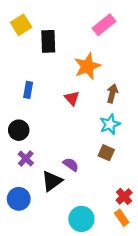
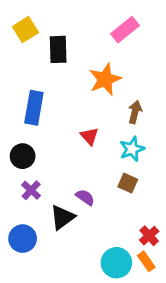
blue rectangle: (28, 90) -> (34, 108), size x1.6
red triangle: (72, 98) -> (89, 136), moved
cyan circle: (81, 219) -> (116, 263), moved

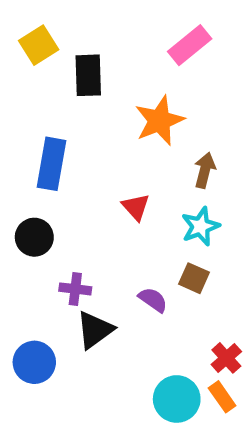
purple cross: (31, 190) -> (75, 289), moved, turned -36
purple semicircle: (85, 197) -> (153, 300), moved

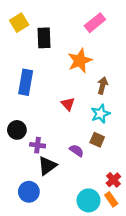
black circle: (34, 237) -> (17, 130), moved
blue circle: (34, 362) -> (29, 192), moved

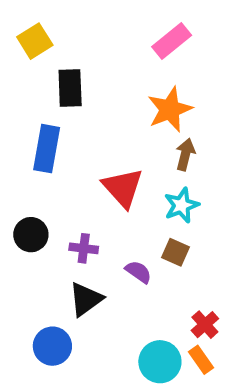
black rectangle: (44, 38) -> (70, 88), moved
orange star: (80, 61) -> (170, 109), moved
red triangle: (68, 104) -> (123, 188), size x1.6
purple cross: (38, 145) -> (84, 248), moved

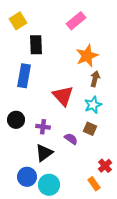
pink rectangle: (172, 41) -> (76, 21), moved
orange rectangle: (201, 360) -> (94, 184), moved
cyan circle: (160, 362) -> (49, 185), moved

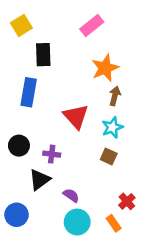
purple semicircle: (71, 139) -> (71, 195), moved
black triangle: (44, 153) -> (40, 180), moved
blue circle: (27, 177) -> (17, 215), moved
cyan circle: (49, 185) -> (77, 222), moved

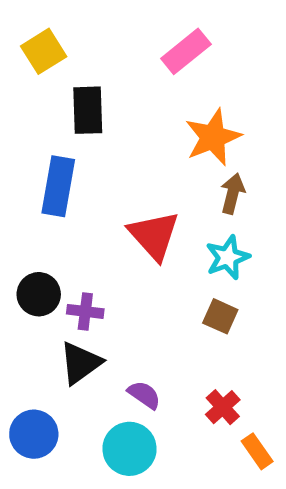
purple cross: (52, 154) -> (85, 311), moved
red cross: (127, 201) -> (223, 407), moved
cyan circle: (77, 222) -> (130, 449), moved
orange rectangle: (114, 223) -> (257, 451), moved

